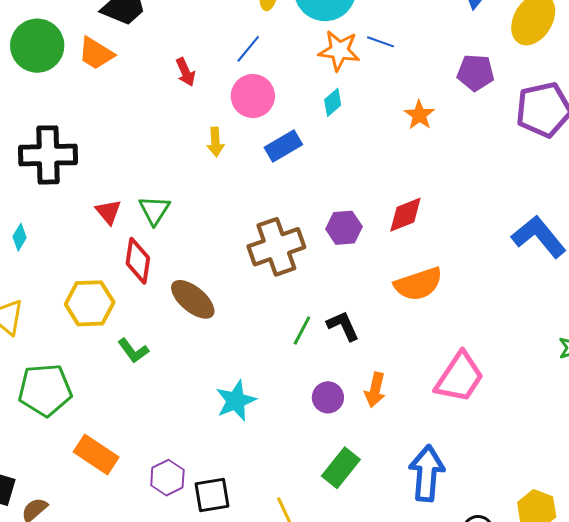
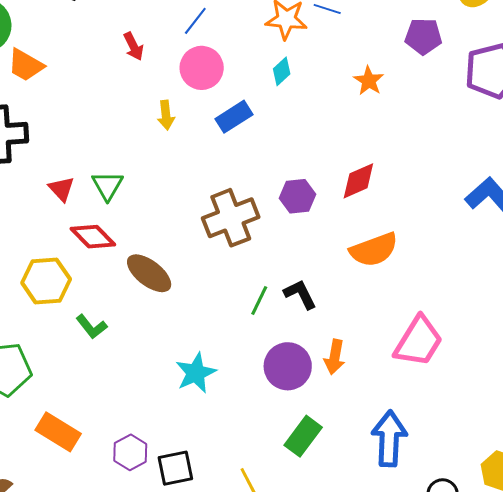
orange trapezoid: (96, 53) -> (26, 65), moved
red diamond: (138, 261) -> (93, 237), turned -51
purple circle: (328, 397) -> (288, 366), size x1.5

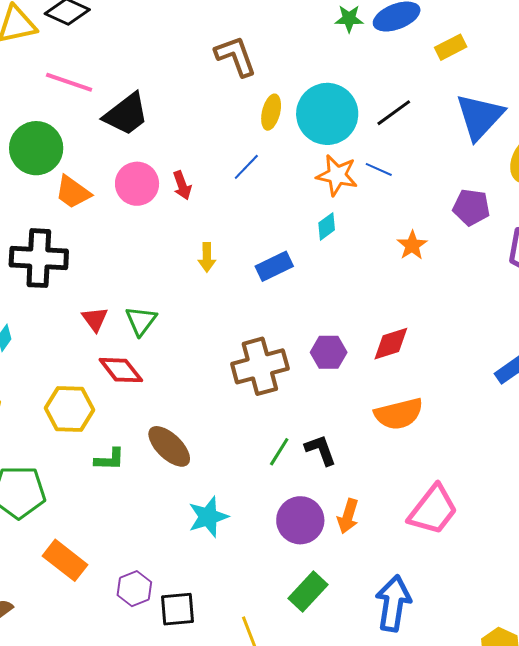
pink circle: (202, 68) -> (137, 184), moved
brown ellipse: (149, 273) -> (169, 446), moved
green L-shape: (91, 327) -> (110, 459), turned -56

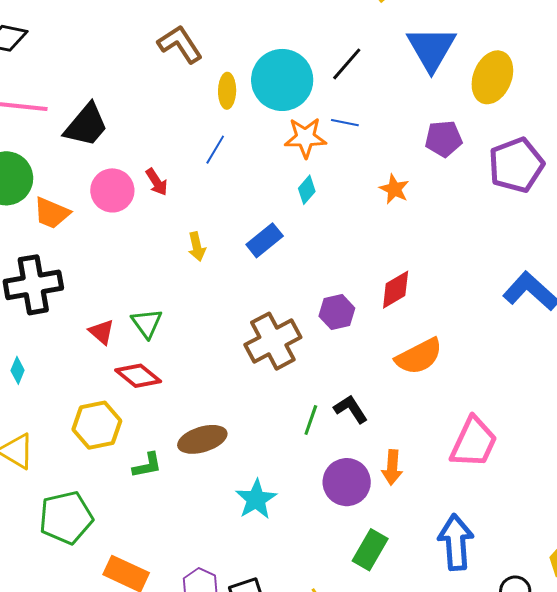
brown ellipse: (169, 446) -> (202, 439), turned -48

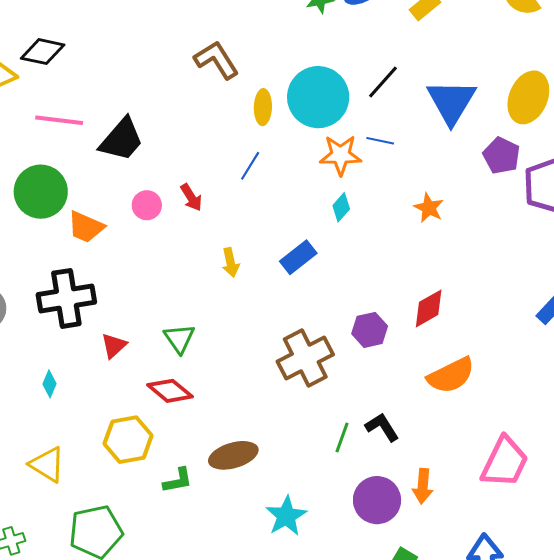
blue triangle: (431, 49) -> (451, 102), moved
purple pentagon: (444, 139) -> (502, 156), moved, turned 30
pink circle: (112, 190) -> (147, 205), size x0.7
red triangle: (102, 332) -> (114, 346), moved, turned 36

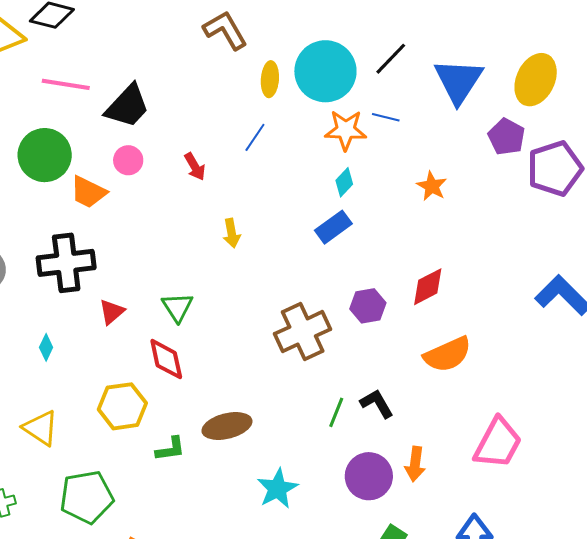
pink circle: (147, 205) -> (128, 160), moved
blue rectangle: (298, 257) -> (333, 227), moved
red diamond: (170, 391) -> (166, 359), turned 36

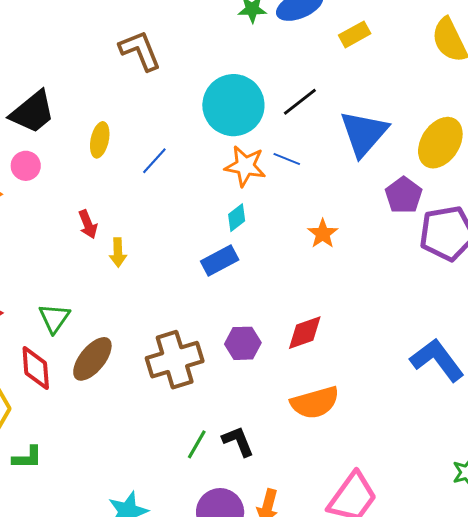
yellow ellipse: (270, 79) -> (100, 140), moved
red arrow: (195, 167) -> (88, 224), moved
brown ellipse: (227, 426) -> (92, 359), moved, turned -45

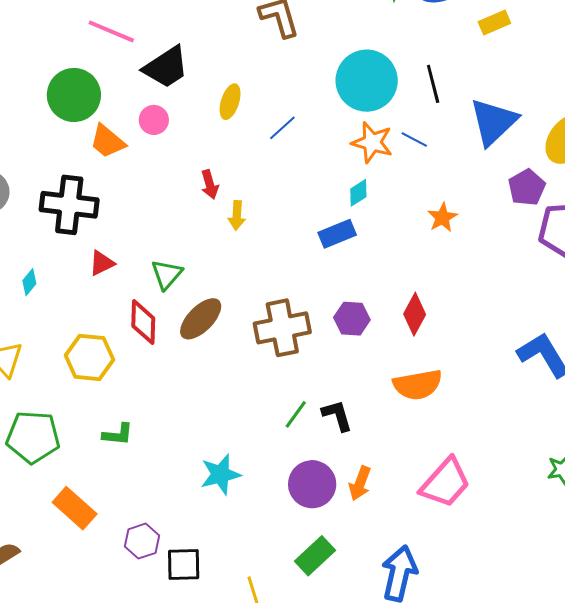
black line: (300, 102) -> (433, 84), turned -72
red diamond: (305, 333) -> (415, 314), turned -48
green L-shape: (27, 458) -> (118, 434), moved

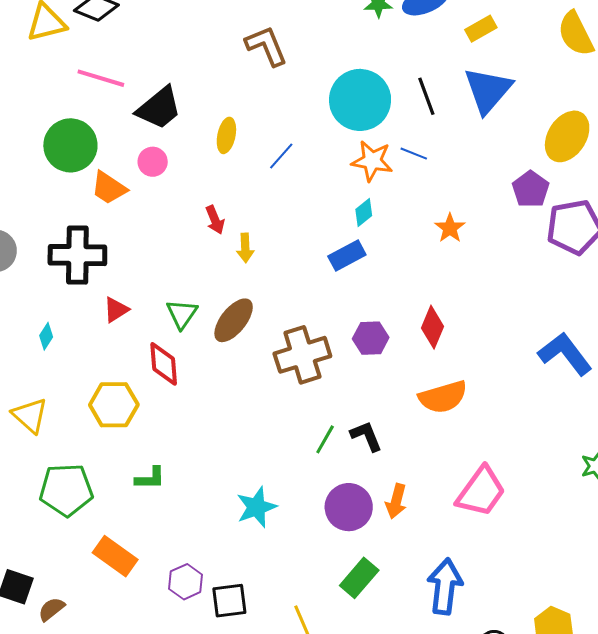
blue triangle: (493, 122) -> (488, 90), moved
brown ellipse: (201, 319) -> (234, 320), moved

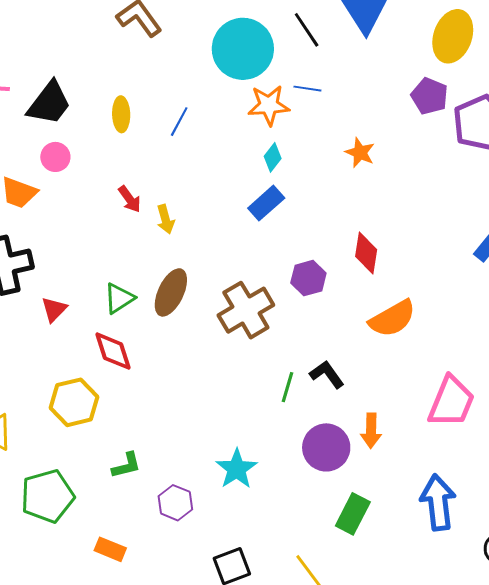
green triangle: (182, 314) -> (119, 298), turned 36
orange rectangle: (115, 556) -> (110, 549), size x0.7
purple hexagon: (186, 582) -> (175, 503), moved

